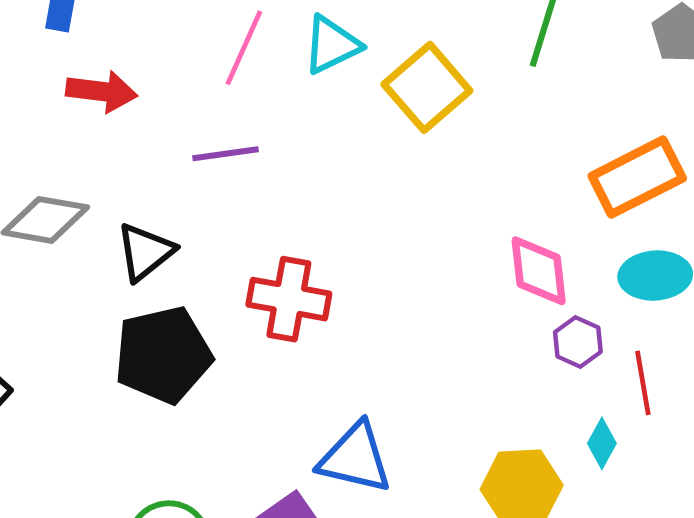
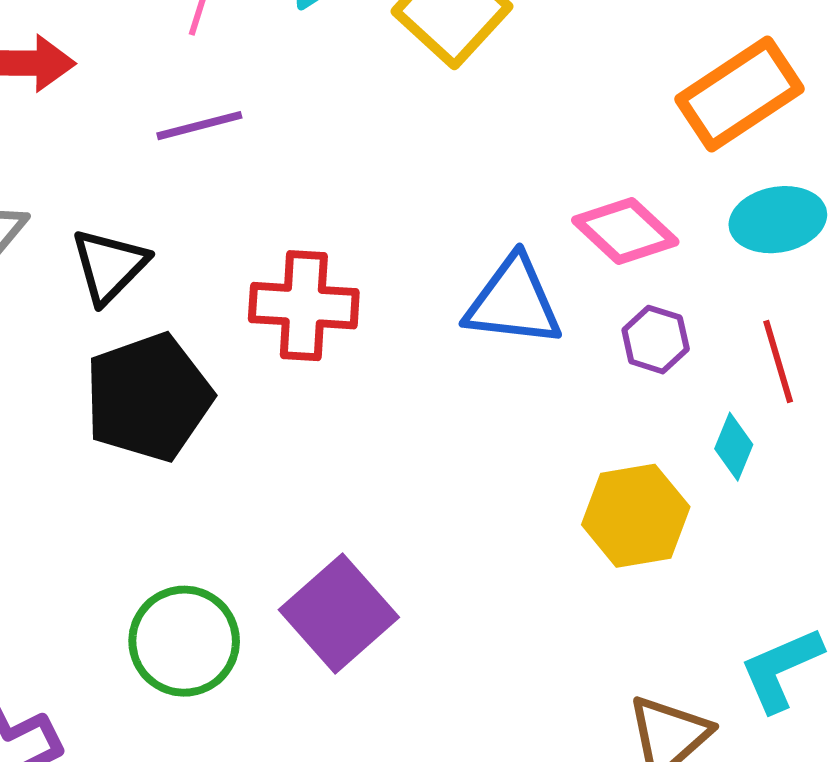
pink diamond: (539, 271) -> (625, 231), turned -34
purple hexagon: (578, 342) -> (656, 340), moved
blue triangle: (355, 458) -> (513, 302), moved

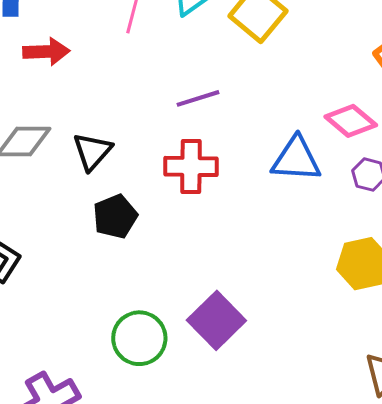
purple line: (199, 126) -> (198, 98), moved
black pentagon: (148, 397) -> (115, 217), size x0.7

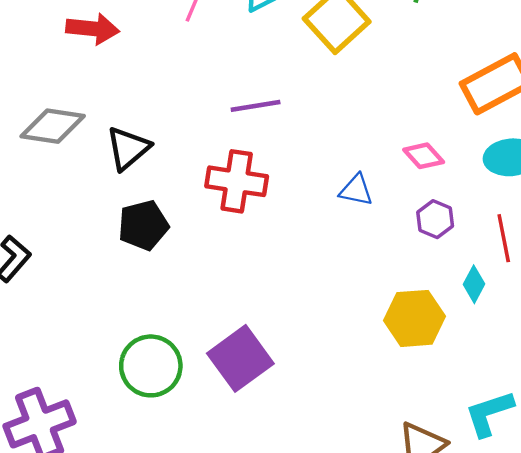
pink diamond: (351, 121) -> (424, 156), size x0.7
blue triangle: (296, 159) -> (356, 190), size x0.6

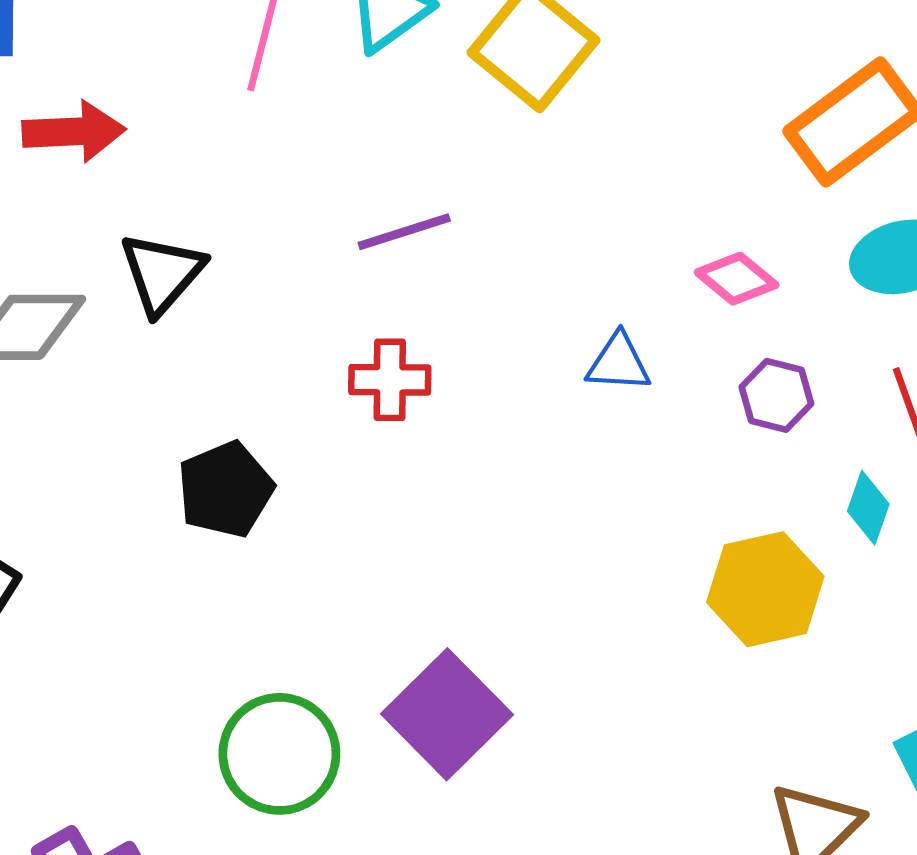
black triangle: (128, 148) -> (162, 273), moved
red cross: (237, 181) -> (390, 380), size x0.7

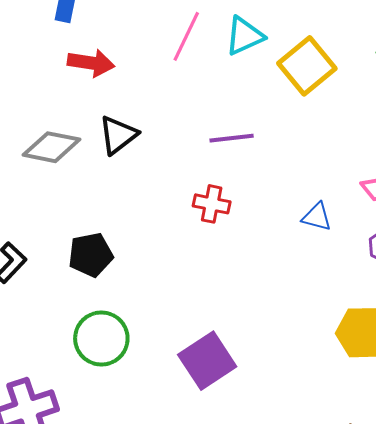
black pentagon: (225, 490) -> (91, 255), moved
green circle: (279, 754) -> (101, 338), moved

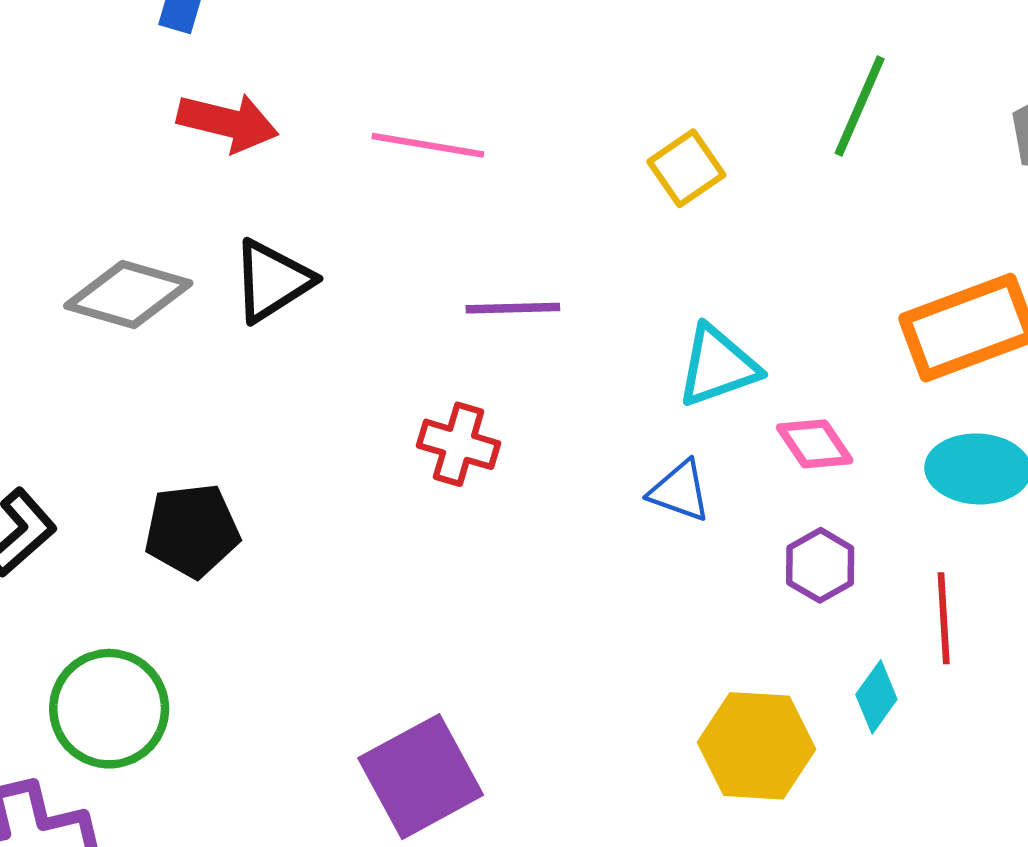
pink line: (186, 36) -> (428, 145), moved, turned 69
cyan triangle: (244, 36) -> (718, 366), moved
yellow square: (307, 66) -> (686, 168), size x0.6
green circle: (101, 338) -> (109, 709), moved

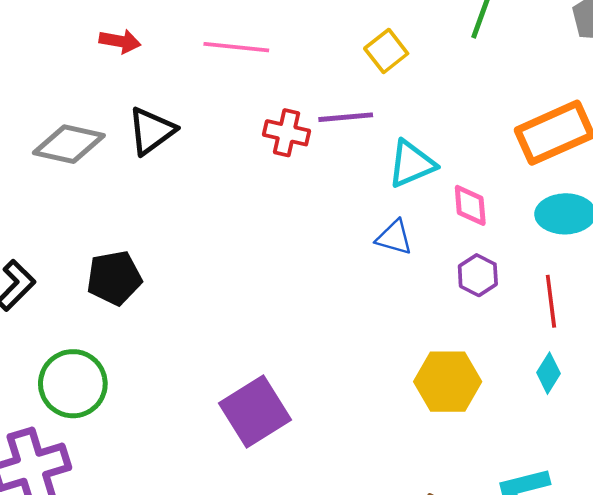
red arrow: (228, 122) -> (120, 41), size x0.7
purple line: (513, 308) -> (346, 117), moved
red cross: (459, 444) -> (287, 133), moved
pink diamond: (815, 444) -> (470, 205), turned 33
cyan diamond: (876, 697) -> (549, 373), moved

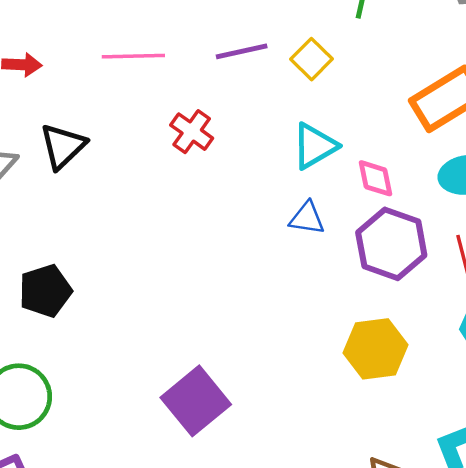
yellow square: (386, 51) -> (311, 59), moved
purple line: (346, 117) -> (242, 51), moved
red cross: (287, 133) -> (192, 132), turned 30
purple hexagon: (478, 275) -> (391, 244), size x1.8

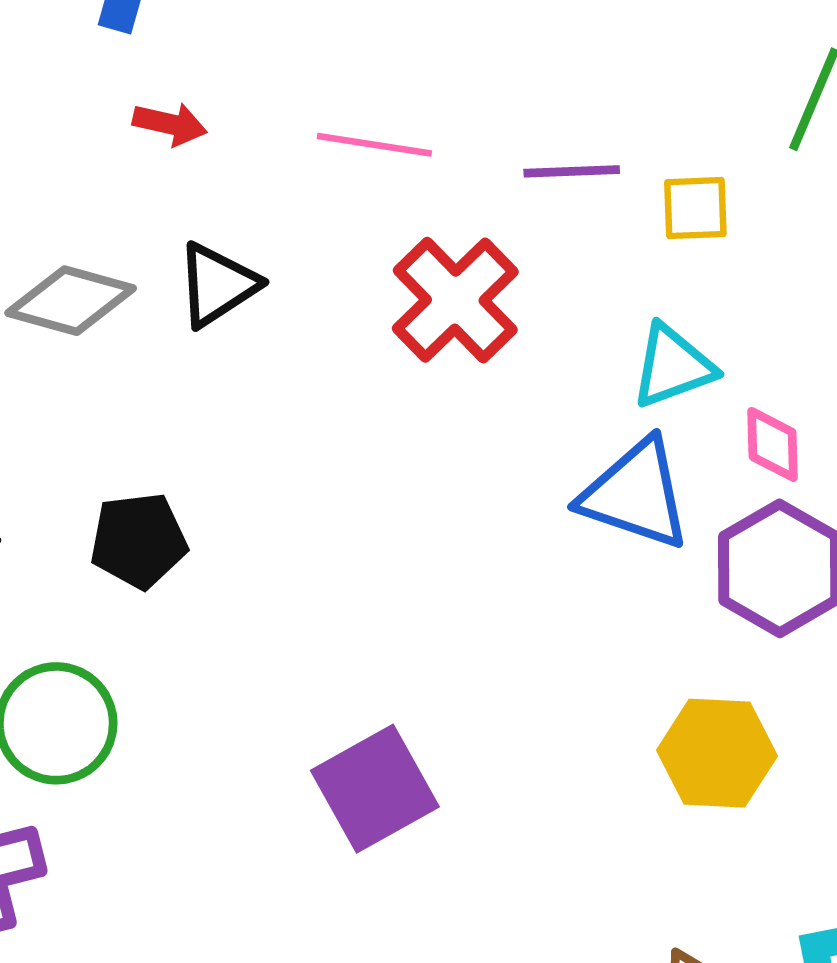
yellow square: (311, 59) -> (695, 208), turned 33
red cross: (192, 132) -> (455, 300), size x1.6
blue triangle: (307, 218) -> (636, 494), size x1.8

